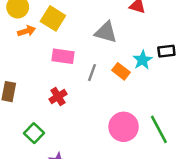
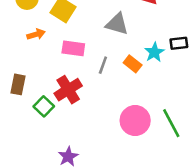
orange arrow: (26, 31) -> (36, 34), moved
red cross: (58, 97) -> (68, 90), size x1.5
green square: (34, 133) -> (44, 106), moved

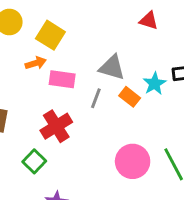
gray triangle: (117, 24) -> (112, 67), moved
orange arrow: (36, 34) -> (36, 63), moved
green square: (44, 106) -> (34, 161), moved

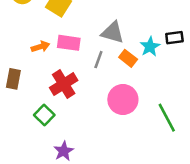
orange arrow: (36, 63) -> (40, 47), moved
pink circle: (133, 161) -> (123, 100), moved

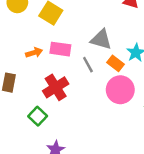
gray line: (98, 60) -> (88, 65), turned -49
pink circle: (123, 100) -> (120, 90), moved

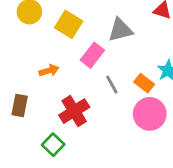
gray triangle: (101, 39) -> (120, 30), moved, turned -30
pink rectangle: (60, 49) -> (92, 55), moved, turned -60

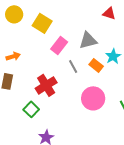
gray triangle: (120, 30) -> (88, 40), moved
orange arrow: (49, 71) -> (13, 56), moved
pink circle: (150, 114) -> (93, 98), moved

